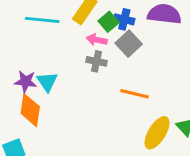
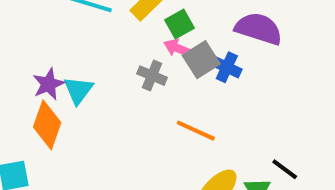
blue cross: (124, 19) -> (227, 67), moved
pink arrow: (97, 40) -> (178, 48), moved
purple star: (26, 81) -> (48, 84), turned 30

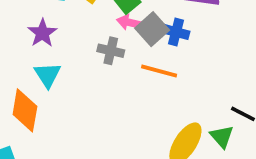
purple star: (48, 84) -> (42, 33), moved
orange line: (196, 131) -> (159, 71), moved

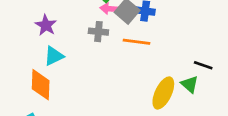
cyan triangle: (48, 75) -> (54, 56), turned 45

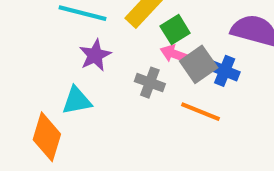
purple star: (46, 25) -> (95, 55), moved

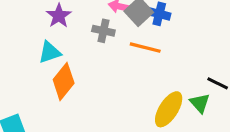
orange diamond: (47, 137) -> (64, 81), moved, turned 30

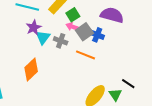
cyan triangle: (50, 52) -> (43, 37), moved, turned -42

